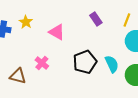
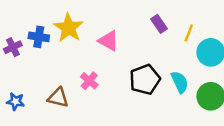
yellow line: (127, 20) -> (189, 33), moved
yellow star: (26, 22) -> (69, 28), size x1.6

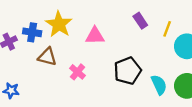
pink triangle: (109, 41) -> (95, 36), turned -30
cyan semicircle: (180, 82) -> (159, 85), moved
brown triangle: (58, 98) -> (47, 57), moved

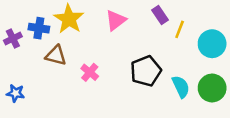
yellow line: (167, 29) -> (180, 29), moved
pink triangle: (95, 36) -> (116, 20), moved, turned -36

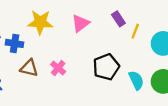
yellow star: (69, 19) -> (40, 22), turned -30
blue cross: (39, 28) -> (15, 43), moved
brown triangle: (56, 55) -> (29, 68), moved

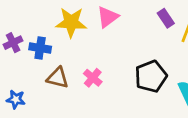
pink triangle: (80, 23) -> (108, 17), moved

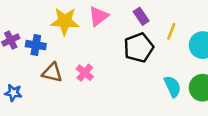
purple rectangle: (166, 18) -> (141, 16), moved
black pentagon: (151, 76) -> (139, 48), moved

